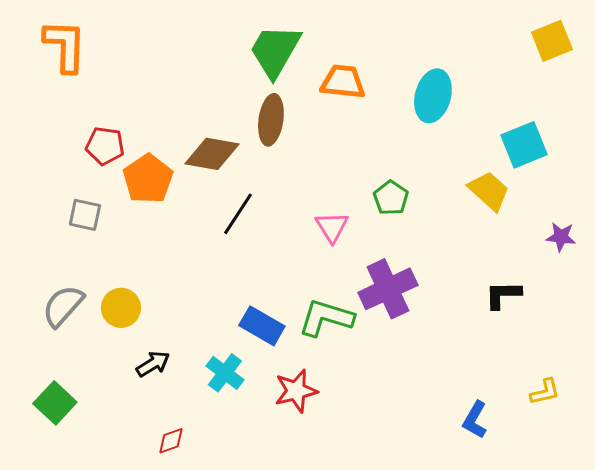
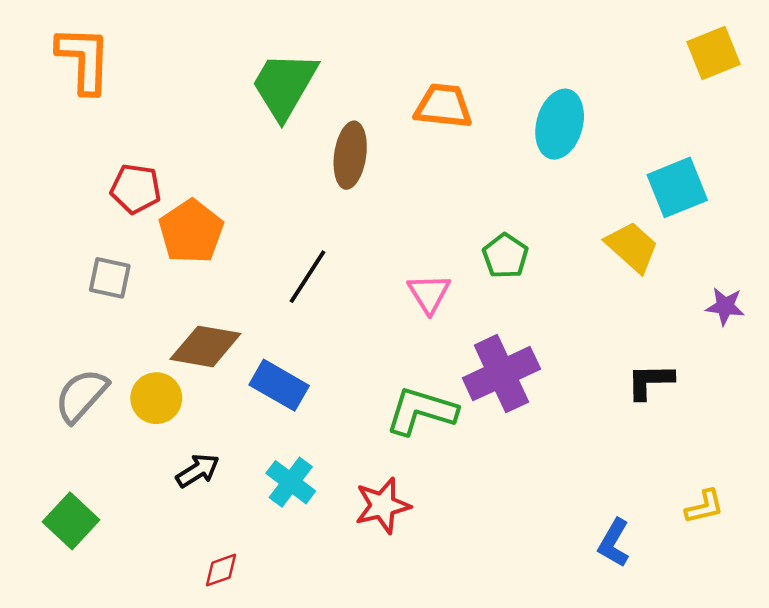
green trapezoid: (275, 51) -> (284, 85), moved
brown diamond: (212, 154) -> (205, 346), moved
blue rectangle: (262, 326) -> (279, 385), moved

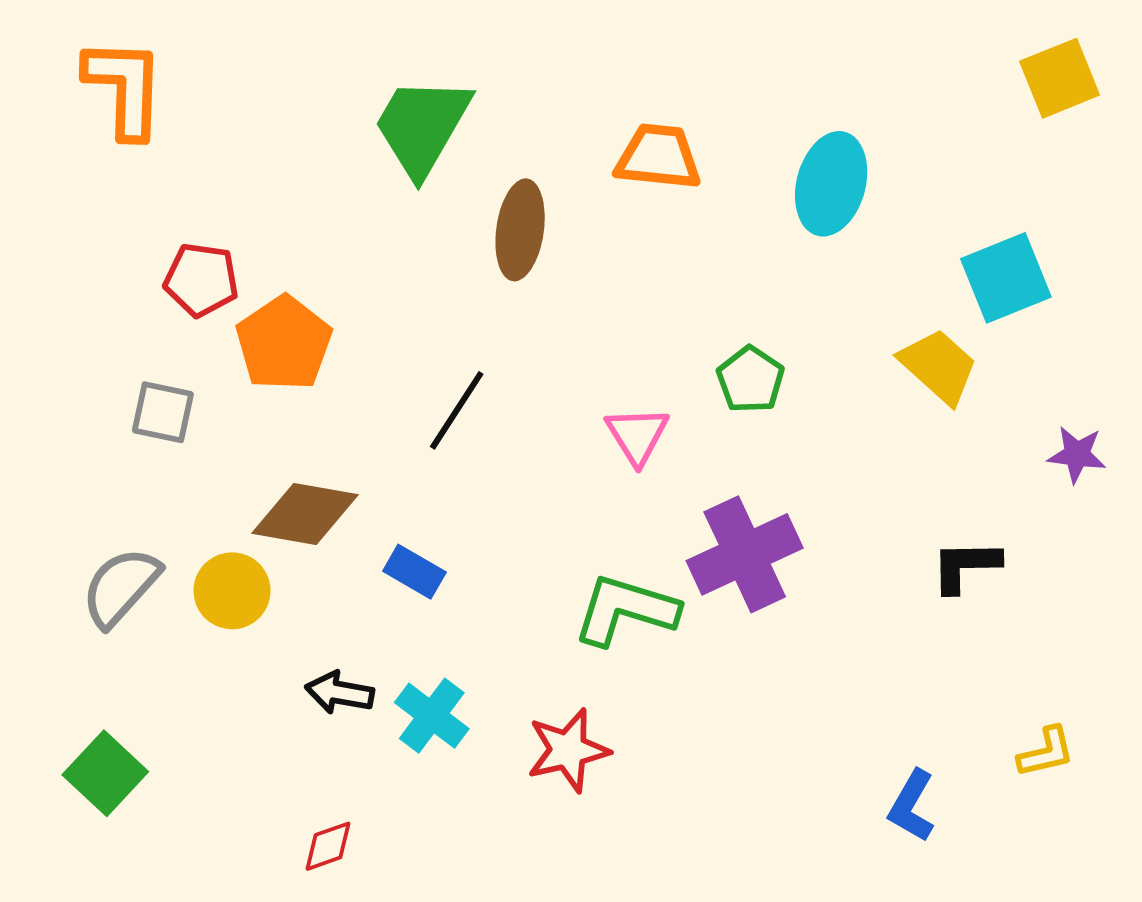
blue rectangle: (279, 385) -> (414, 572), size x0.7
black arrow: (198, 471) -> (340, 693), moved, turned -138

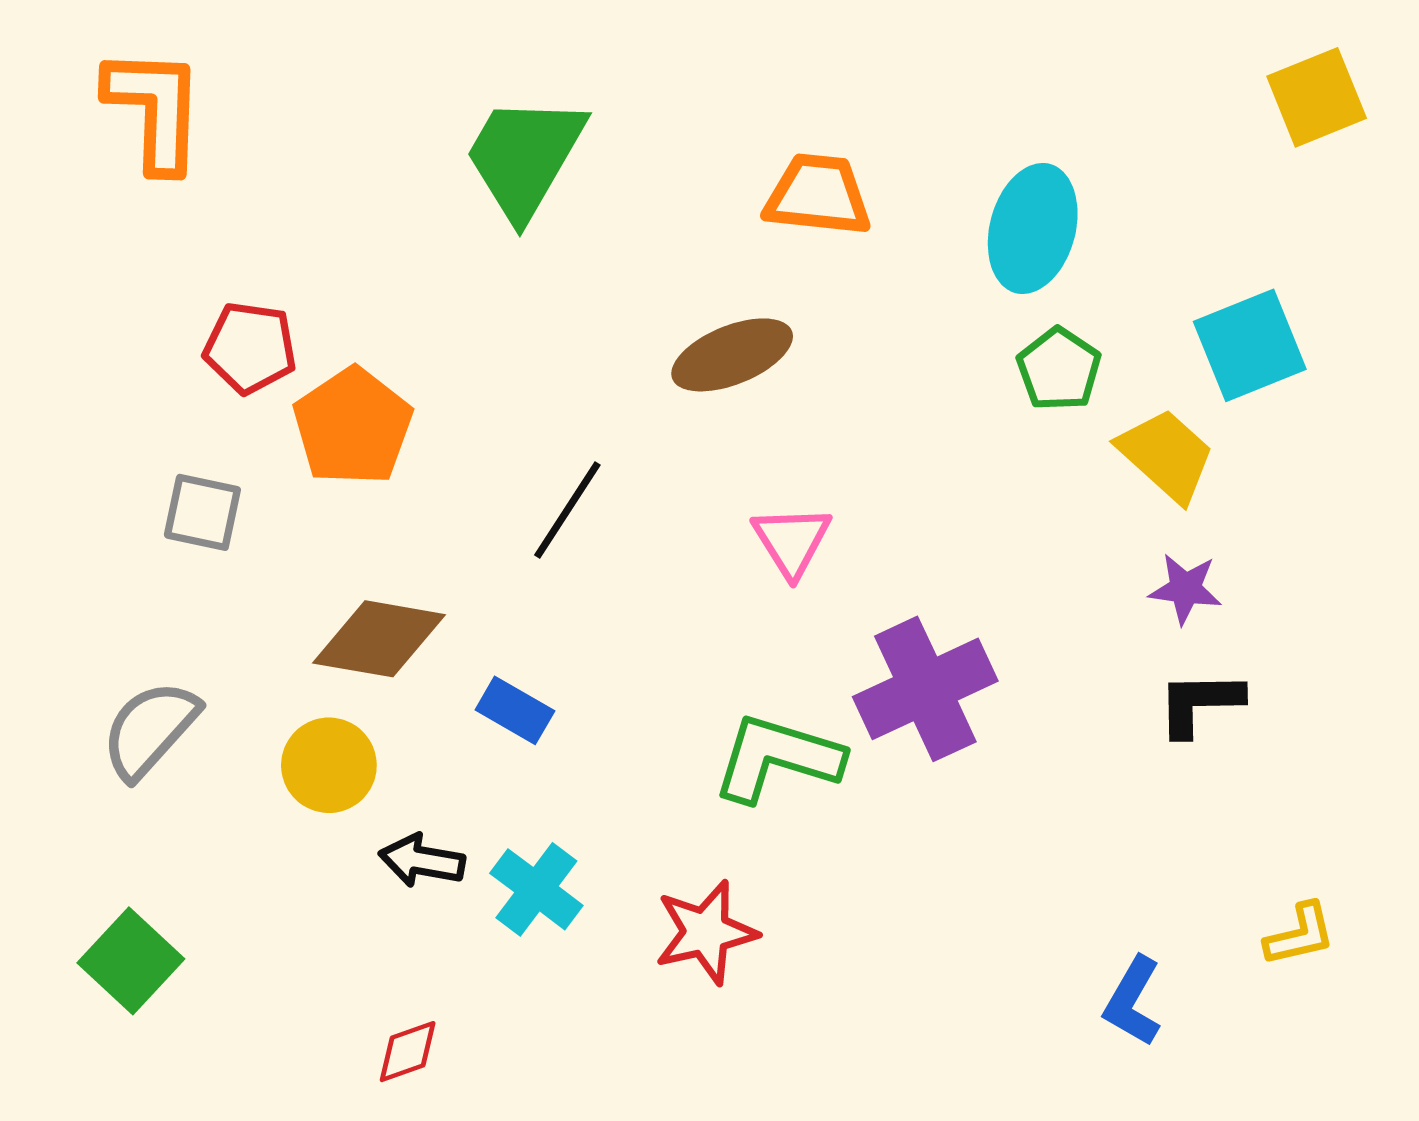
brown ellipse: (520, 230) -> (732, 355), moved, turned 60
green pentagon: (750, 380) -> (1059, 369), moved
purple star: (1077, 455) -> (1185, 589), moved
yellow circle: (232, 591) -> (329, 765), moved

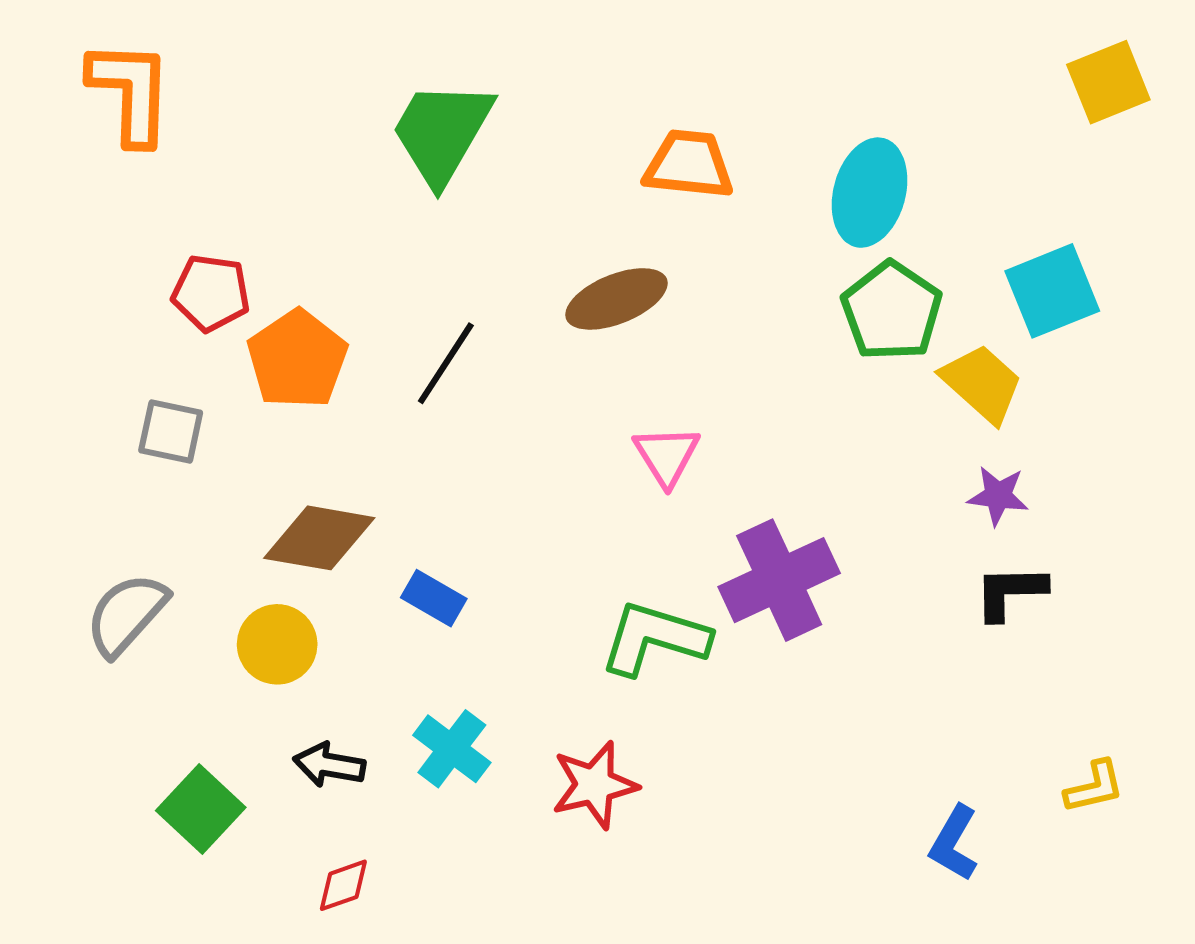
green pentagon: (1059, 369) -> (892, 311), size x1.4
black line: (567, 510) -> (446, 363), moved
black arrow: (422, 861) -> (329, 765), moved
green square: (131, 961) -> (201, 809), moved

